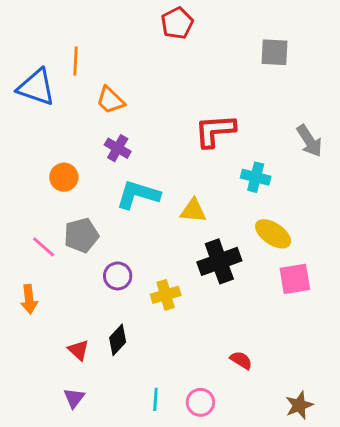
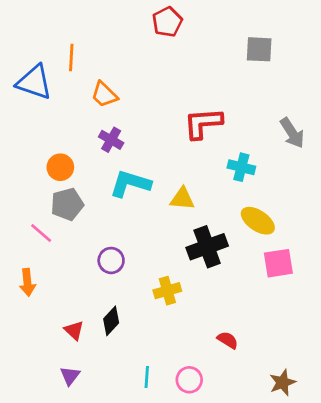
gray pentagon: (81, 235) -> (67, 204), moved
yellow cross: (166, 295) -> (167, 291), moved

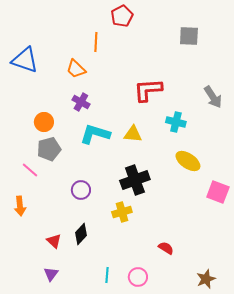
orange line: (71, 57) -> (96, 42), moved
yellow triangle: (182, 199) -> (133, 134), moved
black cross: (207, 247) -> (135, 180), moved
pink square: (278, 263) -> (218, 192), moved, turned 30

